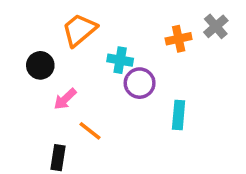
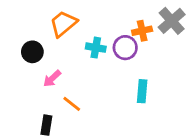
gray cross: (216, 26) -> (172, 21), size x1.4
purple circle: (140, 83) -> (125, 48), moved

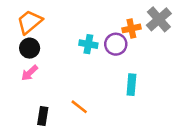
orange trapezoid: (63, 24) -> (30, 22), moved
pink arrow: (52, 79) -> (30, 73), moved
orange line: (72, 104) -> (79, 107), moved

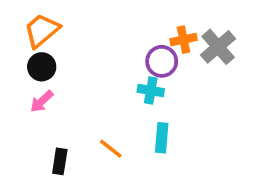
gray cross: (159, 19) -> (218, 47), moved
cyan cross: (88, 44) -> (151, 90), moved
cyan rectangle: (131, 85) -> (162, 138), moved

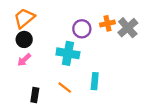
purple circle: (162, 61) -> (82, 29), moved
cyan cross: (151, 90) -> (68, 53), moved, size x1.5

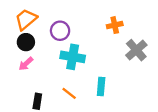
gray cross: (128, 28) -> (136, 50), moved
purple circle: (82, 29) -> (60, 31), moved

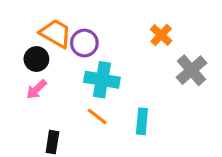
orange trapezoid: (26, 19) -> (56, 33), moved, turned 70
orange cross: (115, 25) -> (161, 35), turned -35
orange line: (69, 93) -> (97, 117), moved

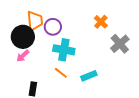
orange trapezoid: (56, 33) -> (35, 21), turned 55
black circle: (36, 59) -> (23, 37), size x1.5
cyan rectangle: (142, 121) -> (89, 76), turned 63

